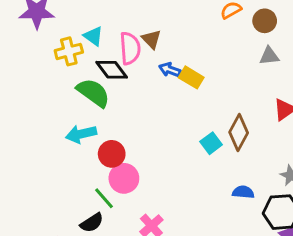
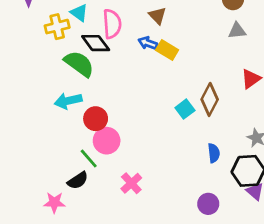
brown triangle: (151, 39) -> (157, 16), moved
blue semicircle: (243, 192) -> (214, 153), turned 78

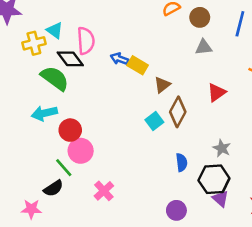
brown triangle: (157, 16) -> (162, 85), moved, turned 36

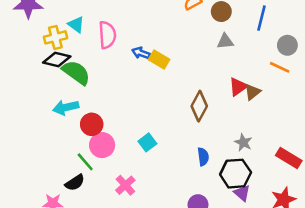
black diamond: (70, 59) -> (57, 60), moved, turned -40
brown triangle: (162, 85) -> (252, 92), moved
cyan square: (154, 121) -> (147, 142), moved

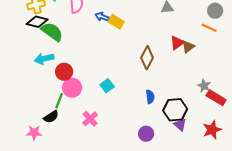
gray star: (243, 142) -> (204, 86), moved
green line: (85, 162) -> (59, 101), turned 63

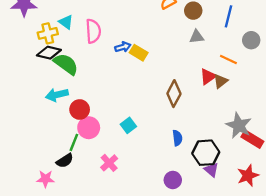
blue arrow: (102, 17) -> (123, 47), turned 144
orange line: (209, 28) -> (228, 60), moved
gray star: (204, 86) -> (239, 125), size x1.6

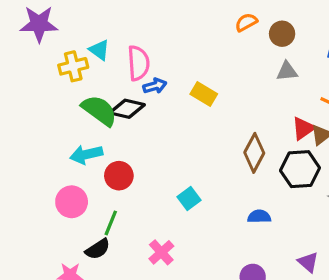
blue arrow: (123, 47) -> (155, 86), moved
black diamond: (49, 53) -> (127, 109), moved
pink circle: (89, 128) -> (72, 202), moved
blue semicircle: (177, 138) -> (259, 216), turned -84
black hexagon: (206, 153) -> (300, 169), moved

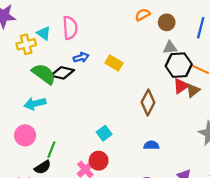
pink semicircle: (138, 63) -> (70, 28), moved
black hexagon: (300, 169) -> (179, 65), moved
red circle: (119, 176) -> (99, 161), moved

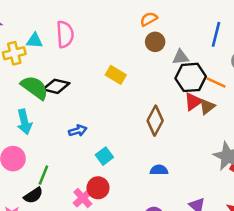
brown circle: (167, 22) -> (155, 42), moved
cyan triangle: (44, 33) -> (35, 41), turned -32
blue arrow: (81, 57) -> (78, 131), moved
cyan arrow: (35, 104) -> (24, 122), turned -90

